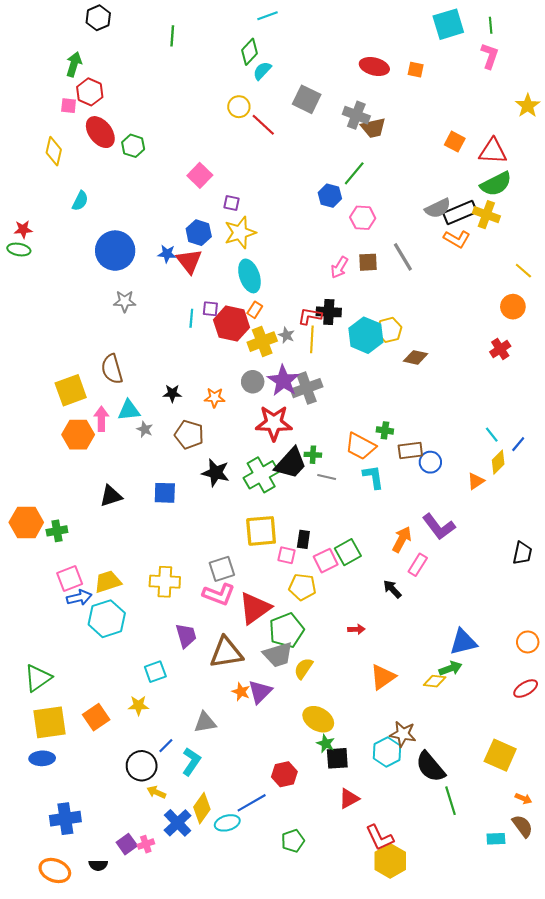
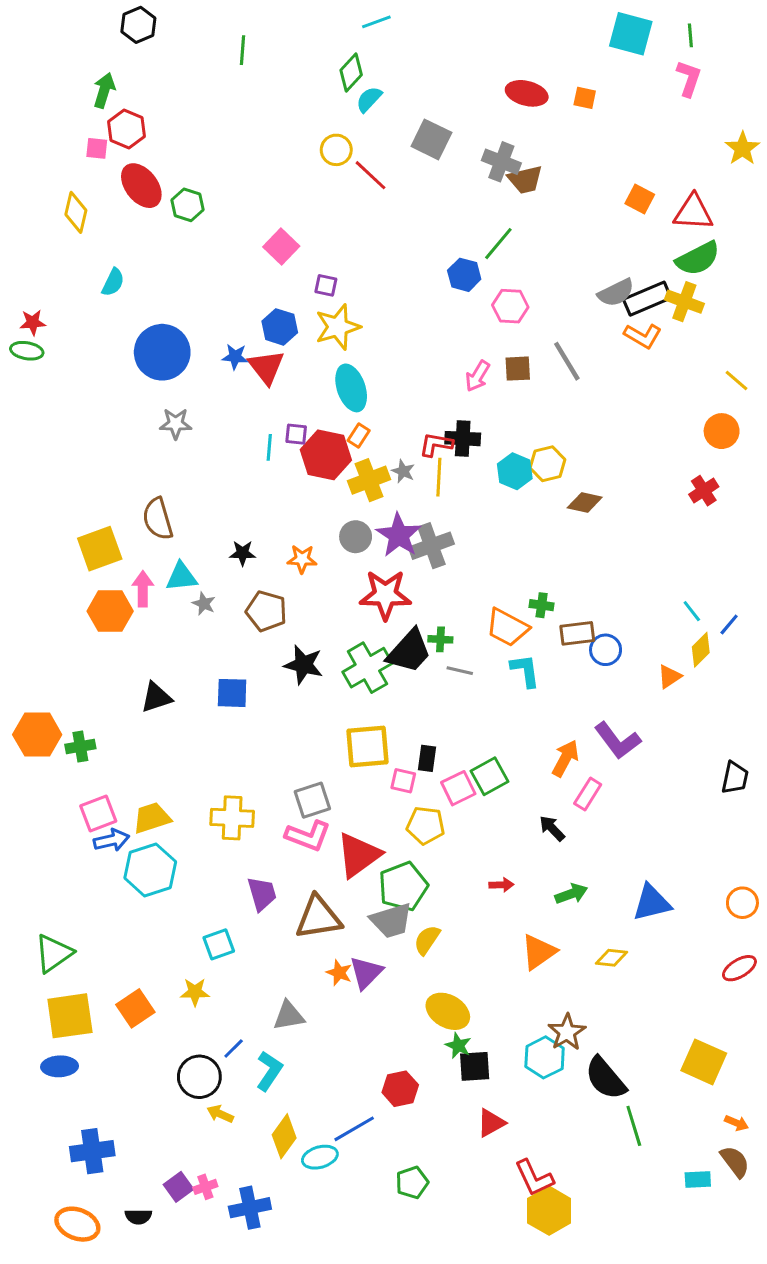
cyan square: (448, 24) -> (631, 34), turned 32
cyan hexagon: (366, 335) -> (515, 471), size x0.7
green arrow: (450, 668) -> (571, 894), moved
brown star: (403, 734) -> (567, 1032), turned 30
blue cross: (178, 823) -> (250, 1208), moved, turned 32

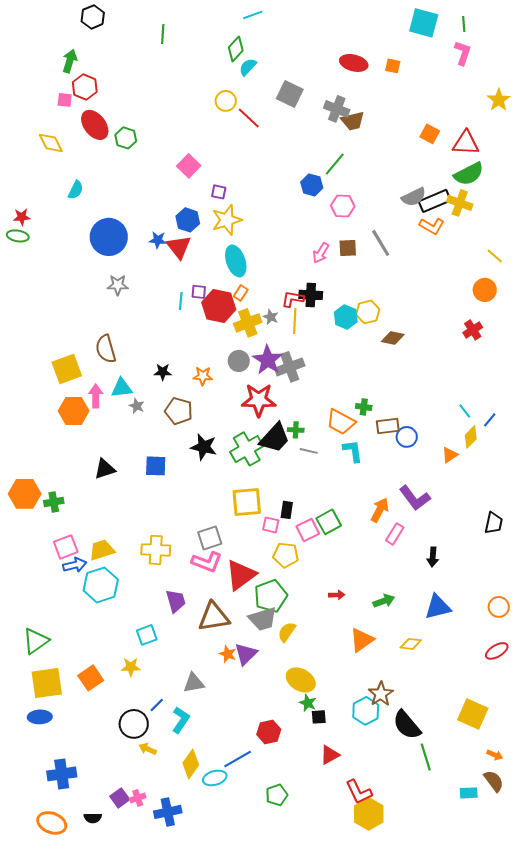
yellow diamond: (76, 212) -> (51, 143), turned -40
black arrow: (552, 828) -> (433, 557), moved, turned -132
black square: (475, 1066) -> (319, 717), size x0.7

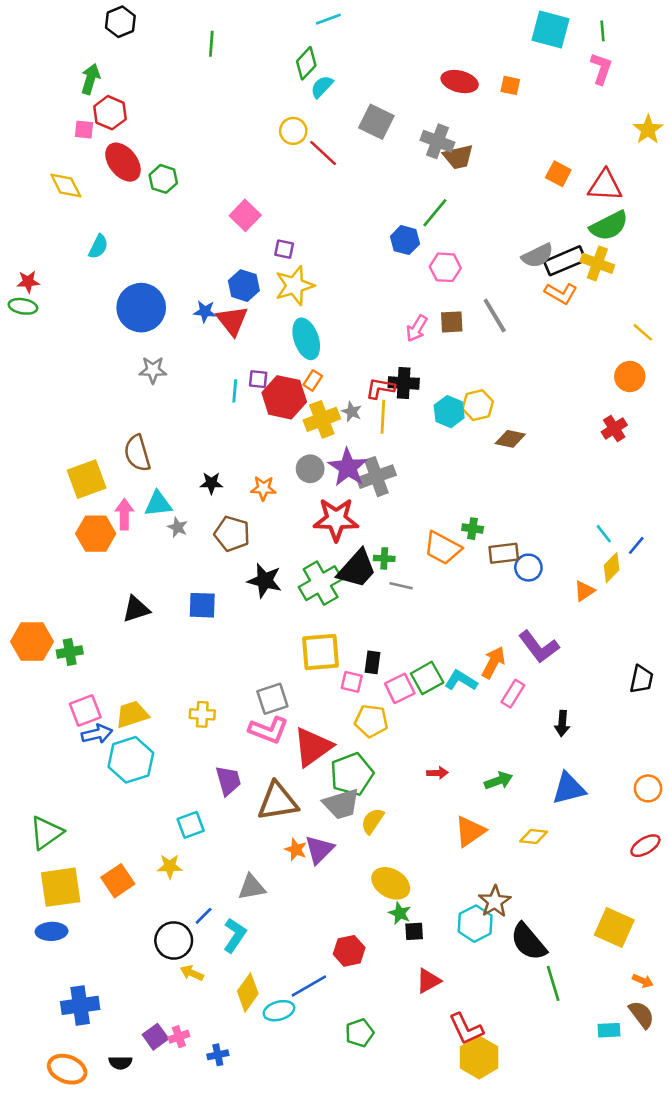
cyan L-shape: (353, 451) -> (461, 681), moved, turned -50
yellow cross: (156, 550) -> (202, 714), size x0.7
blue cross: (168, 812) -> (218, 1055), size x0.6

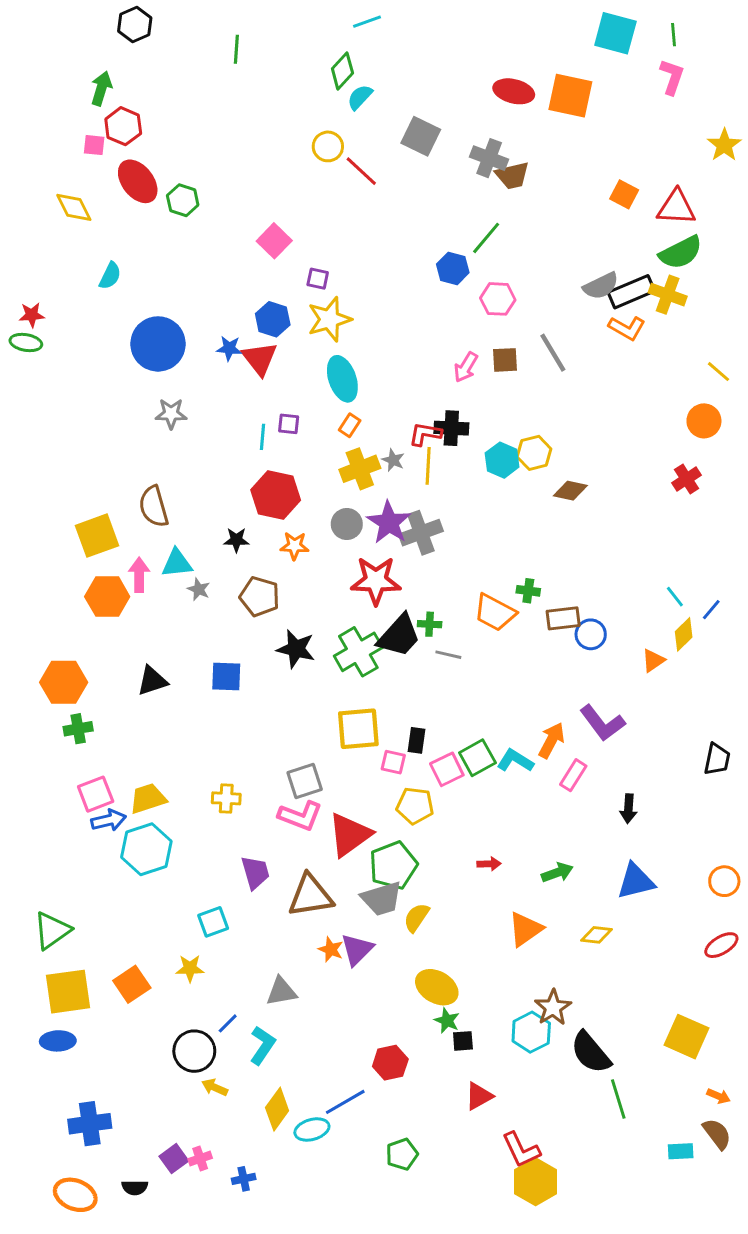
orange square: (510, 85) -> (570, 96), size x2.0
red hexagon: (284, 397) -> (276, 495), moved
orange hexagon: (32, 642) -> (64, 682), moved

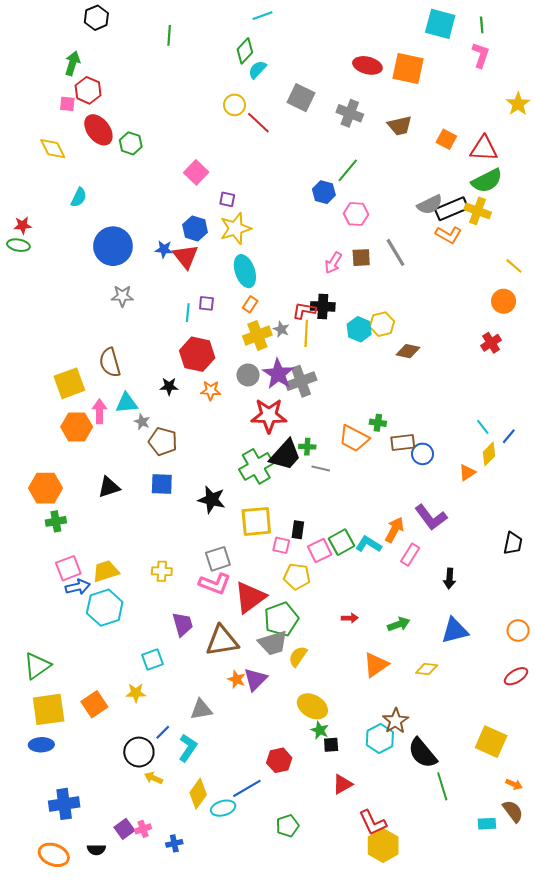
brown trapezoid: (512, 176) -> (400, 126), moved
brown pentagon: (260, 597) -> (163, 441), moved
black star: (296, 649) -> (212, 500), moved

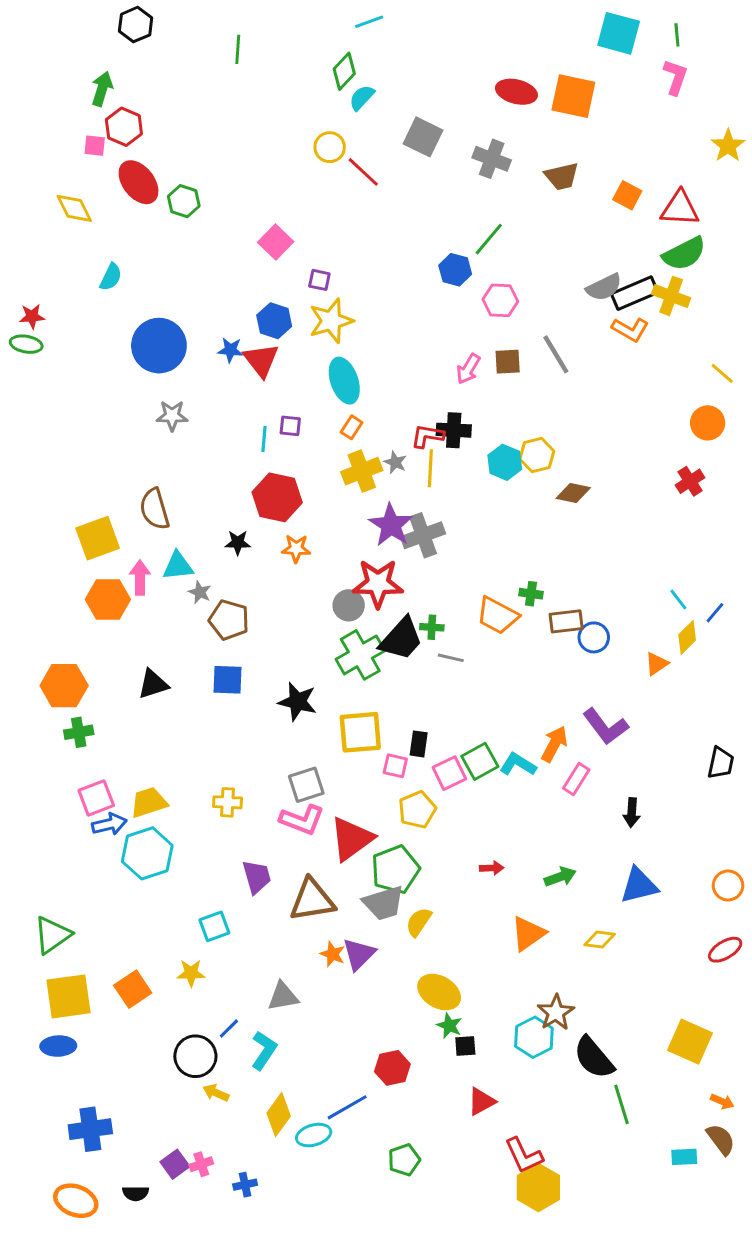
gray circle: (248, 375) -> (349, 605), moved
yellow pentagon: (297, 576) -> (417, 810), turned -30

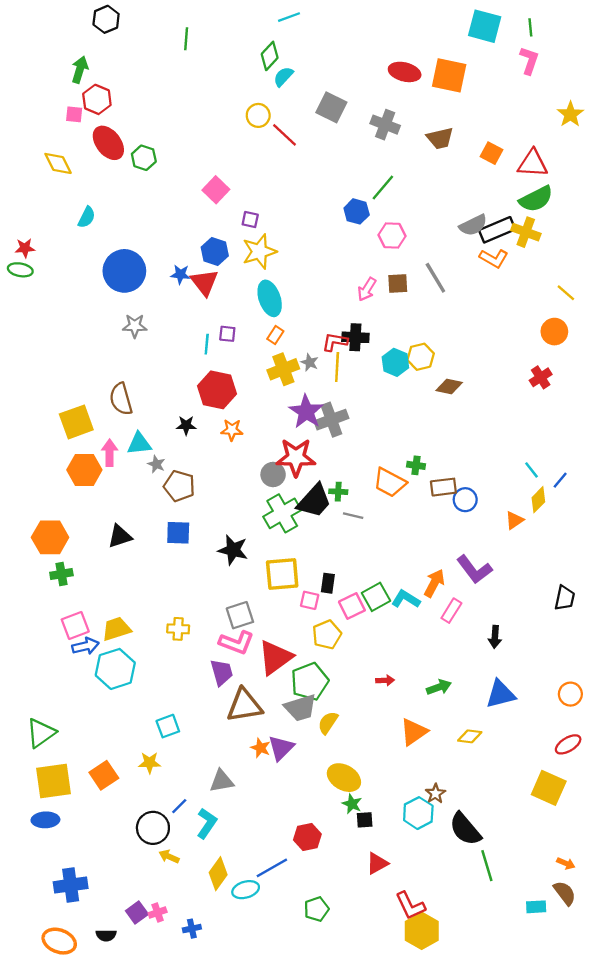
purple trapezoid: (257, 877) -> (222, 672), moved
brown star: (556, 1012) -> (435, 794), size x0.7
yellow square: (690, 1042) -> (549, 788), moved

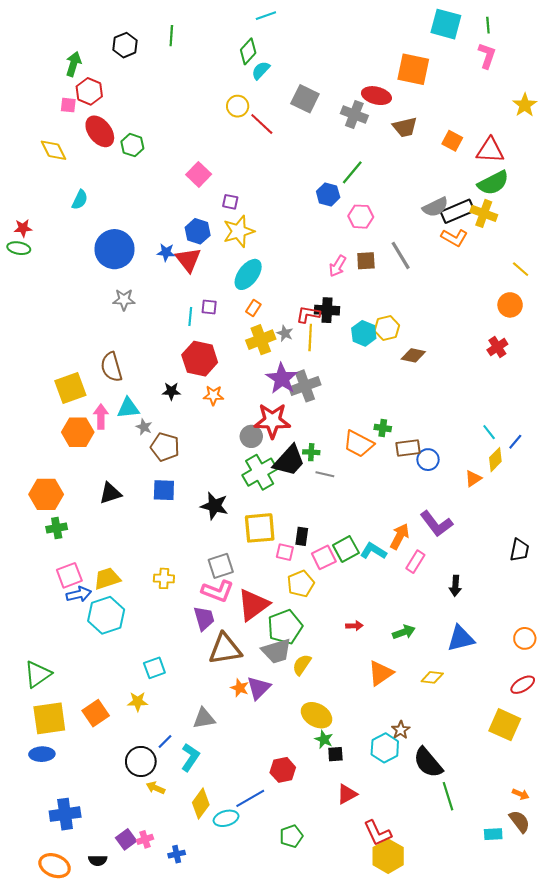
black hexagon: (106, 19) -> (125, 45), moved
red ellipse: (405, 72) -> (376, 96), moved
cyan ellipse: (270, 298) -> (248, 274), turned 56

